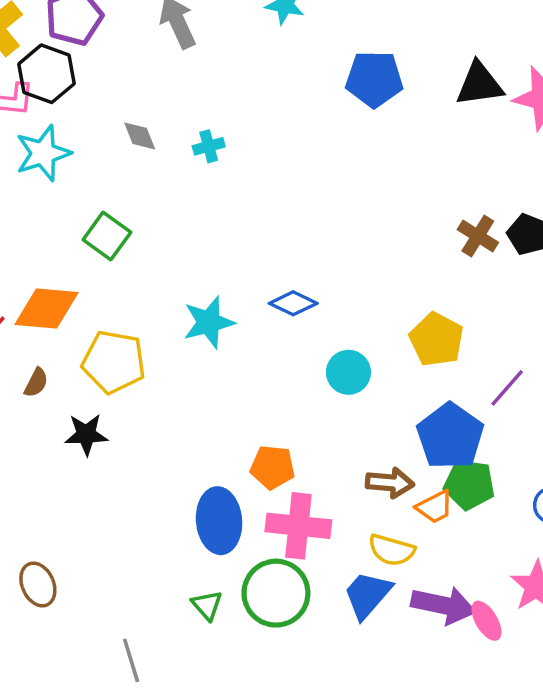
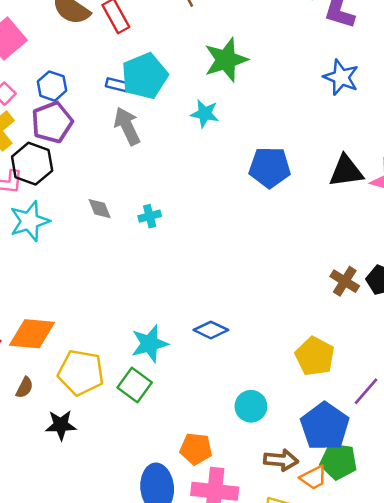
green square: (107, 236) -> (135, 385), moved
cyan circle: (348, 372) -> (251, 406), moved

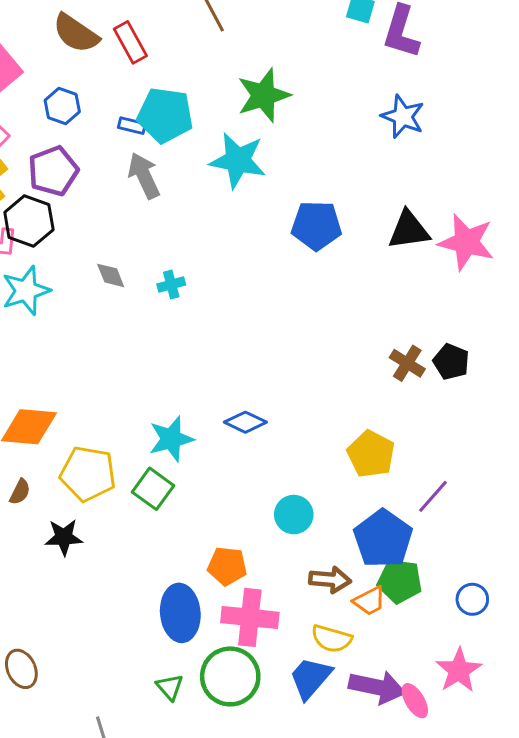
cyan pentagon: (145, 76) -> (165, 115), turned 30
blue hexagon: (52, 86) -> (62, 106), moved
cyan star: (205, 114) -> (238, 160), size x1.6

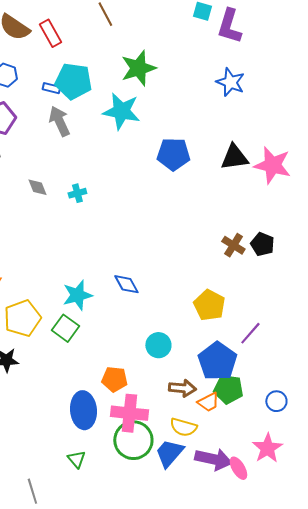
blue diamond: (245, 422) -> (126, 284), turned 36
yellow pentagon: (88, 474) -> (22, 318), turned -30
green circle: (230, 676) -> (133, 440), moved

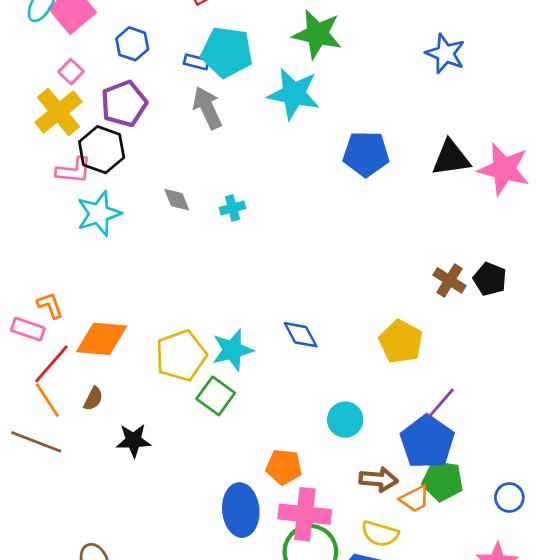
green star: (138, 68) -> (317, 34), turned 30
yellow pentagon: (209, 305) -> (401, 342), moved
yellow pentagon: (22, 318) -> (181, 356), moved
purple line: (250, 333) -> (441, 403), moved

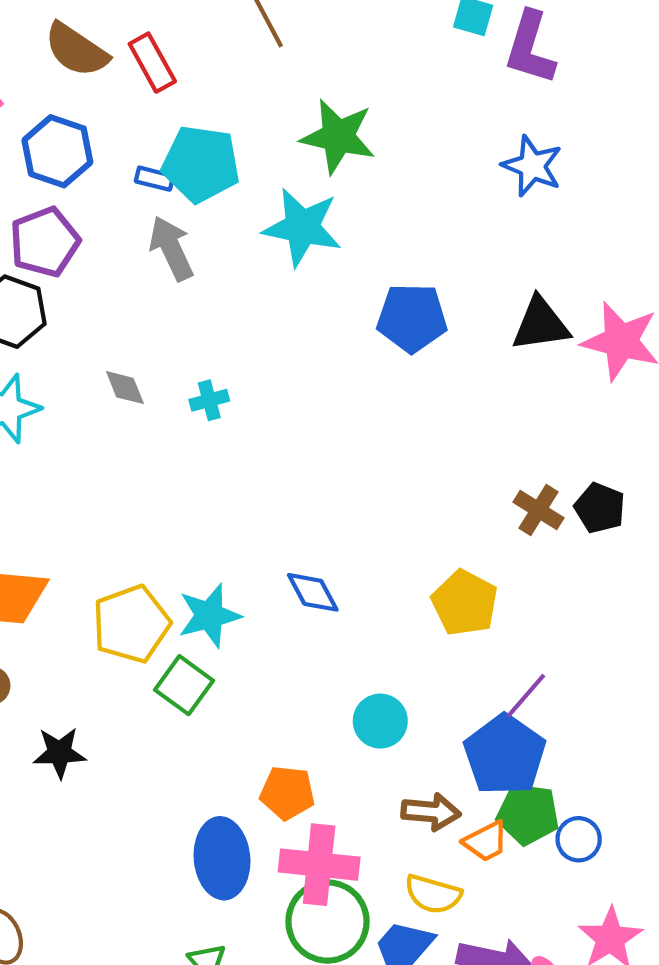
blue hexagon: (132, 44) -> (57, 151), size x1.4
blue circle: (509, 498) -> (579, 839), moved

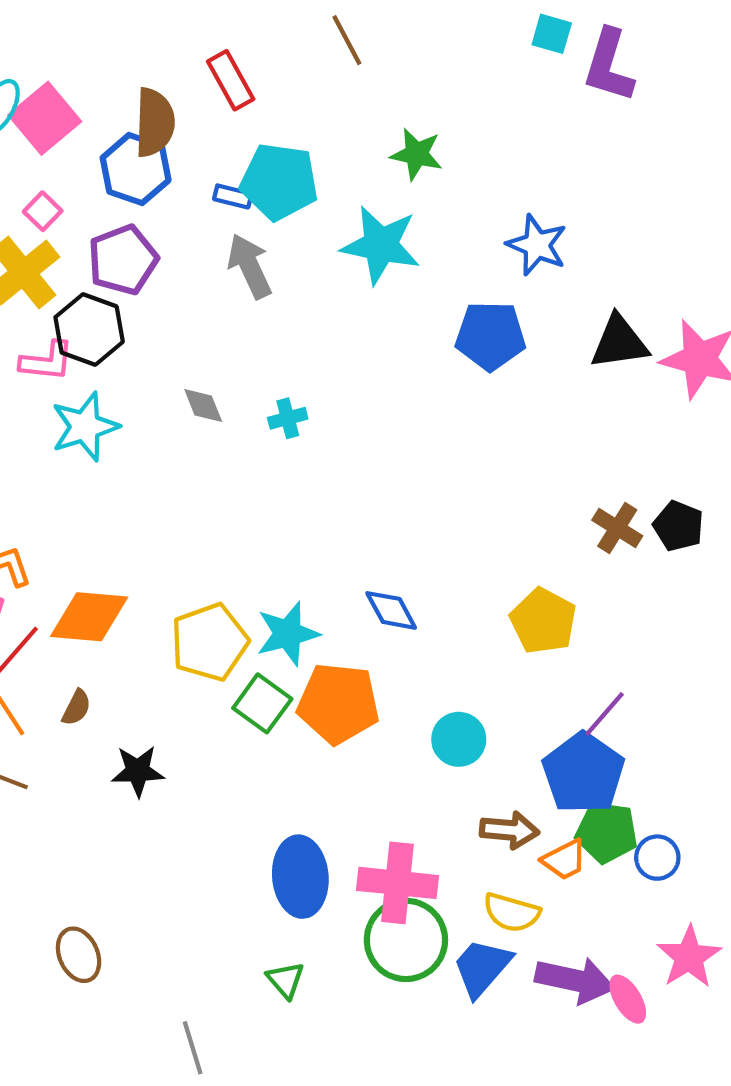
brown semicircle: (76, 50) -> (155, 123), moved, turned -122
green star: (338, 136) -> (417, 154), size x0.7
blue star: (532, 166) -> (537, 245), moved
orange pentagon: (287, 793) -> (338, 703), moved, size x1.5

